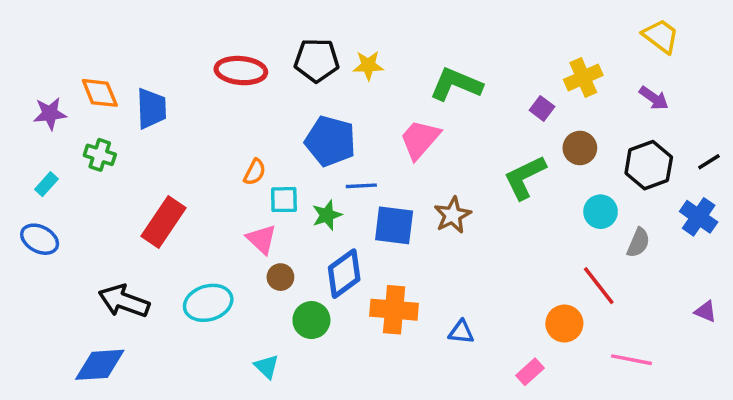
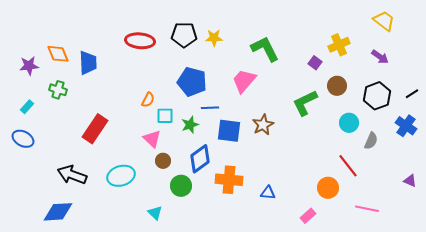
green L-shape: (456, 84) -> (265, 49), turned 40

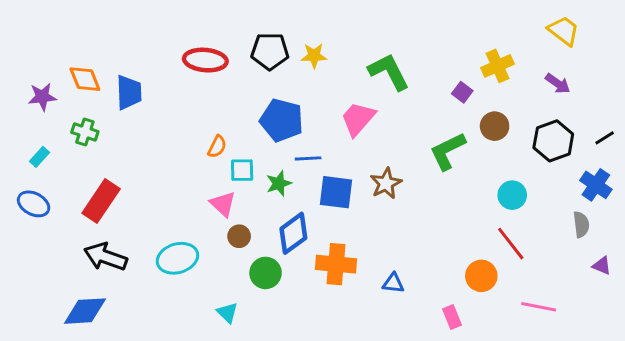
cyan circle: (349, 123) -> (512, 195), moved
red rectangle: (95, 129) -> (101, 201), moved
gray semicircle: (371, 141) -> (581, 224), moved, turned -30
pink rectangle: (308, 216) -> (452, 317), turned -70

